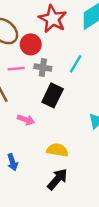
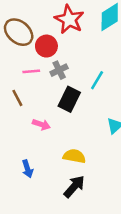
cyan line: (76, 64) -> (97, 80), moved
gray cross: (43, 67) -> (59, 70), turned -35

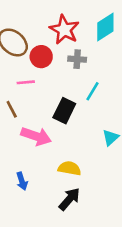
gray cross: (59, 70) -> (77, 59), moved, turned 30
pink arrow: (41, 125) -> (36, 136), size x1.6

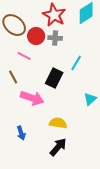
gray cross: (77, 59) -> (55, 38), moved
pink line: (26, 82) -> (24, 56), turned 32

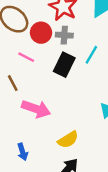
cyan line: (76, 63) -> (91, 55), moved
black rectangle: (54, 78) -> (64, 65), moved
yellow semicircle: (58, 123) -> (68, 140), turned 138

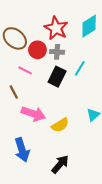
yellow semicircle: (68, 140) -> (60, 125), moved
blue arrow: (23, 152) -> (22, 150), size x1.6

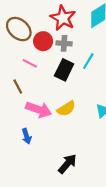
yellow semicircle: (60, 125) -> (66, 109), moved
blue arrow: (22, 150) -> (27, 136), moved, size x0.6

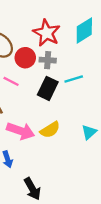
cyan line: (88, 61) -> (74, 79), turned 42
black arrow: (67, 164) -> (32, 189), moved, turned 110

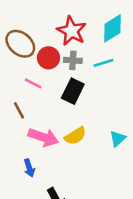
cyan line: (74, 79) -> (104, 63), moved

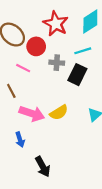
gray cross: (73, 60) -> (57, 63), moved
black rectangle: (73, 91) -> (77, 75), moved

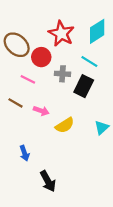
cyan line: (83, 51) -> (89, 62), turned 49
brown line: (11, 91) -> (16, 103), turned -32
pink arrow: (32, 114) -> (41, 111), moved, size x0.6

